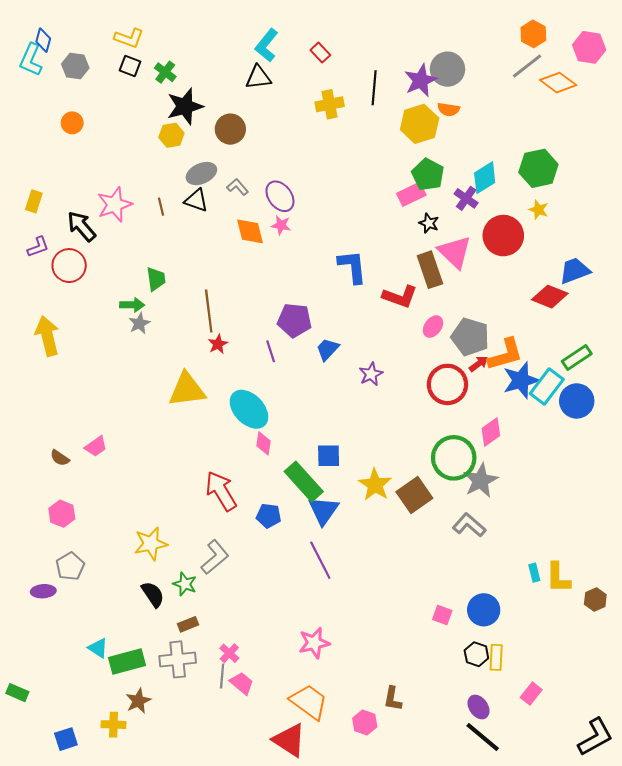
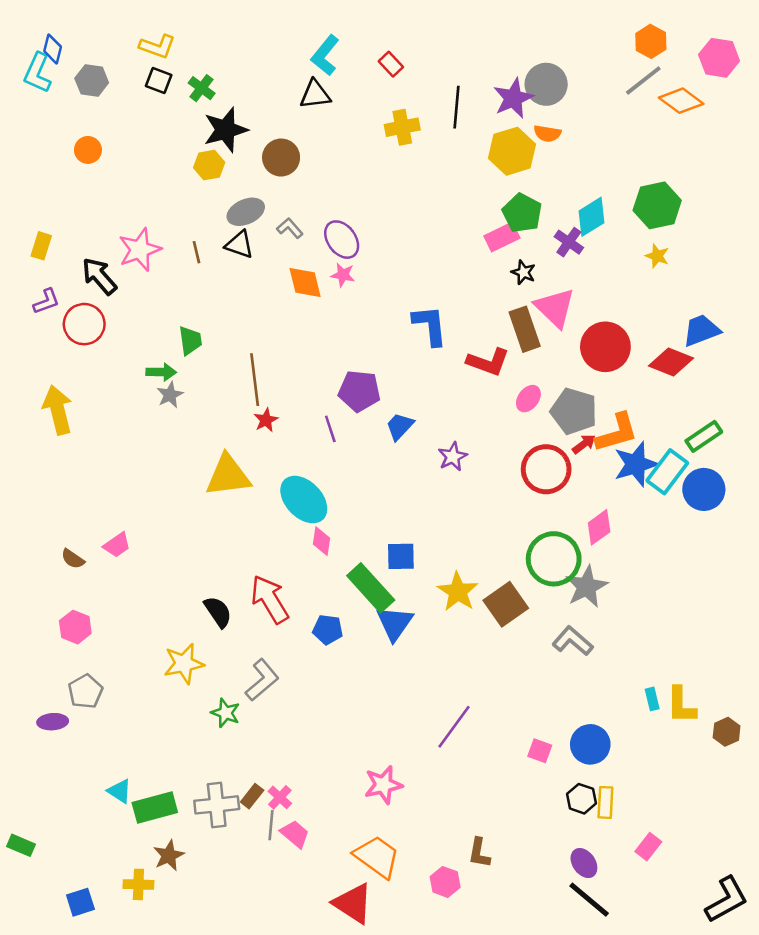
red circle: (503, 236) -> (605, 347), moved
purple line: (320, 560) -> (454, 727), moved, turned 63
black semicircle: (153, 594) -> (218, 612), moved
brown rectangle: (188, 624) -> (252, 796), moved, turned -30

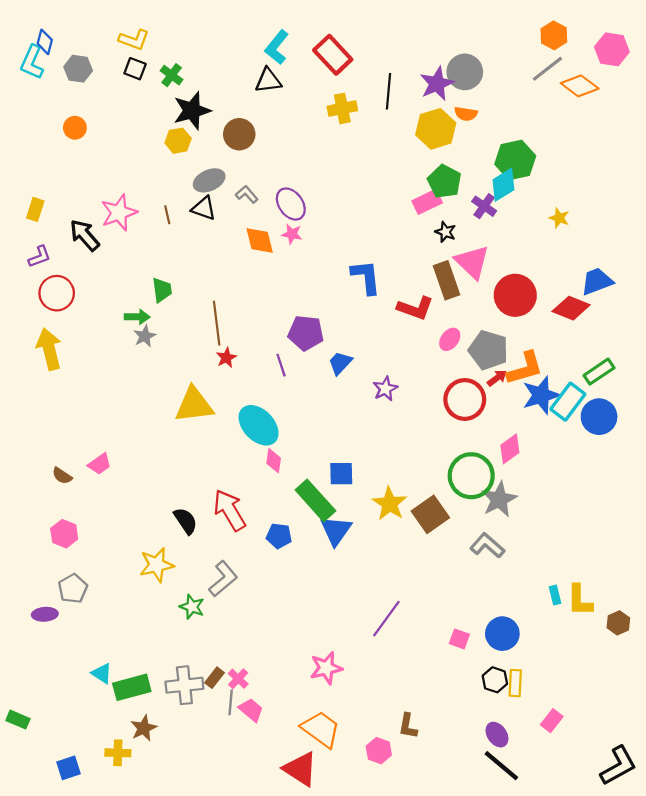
red rectangle: (391, 64) -> (333, 55), size x1.8
green hexagon: (657, 205) -> (515, 160), moved
red circle: (84, 324) -> (57, 293), moved

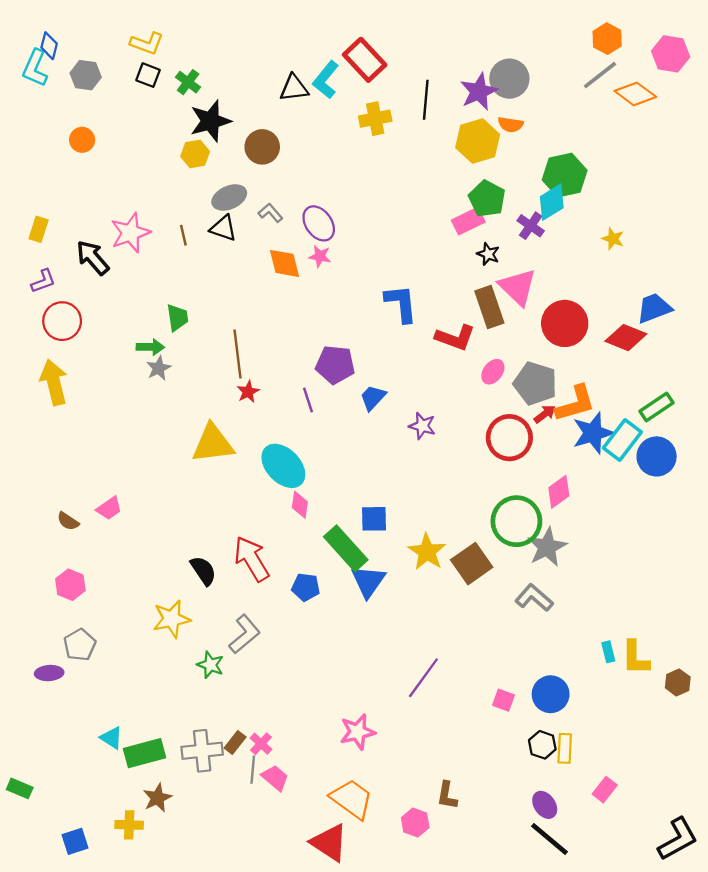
cyan L-shape: (277, 47) -> (326, 80), moved
purple star: (385, 389) -> (422, 426), turned -30

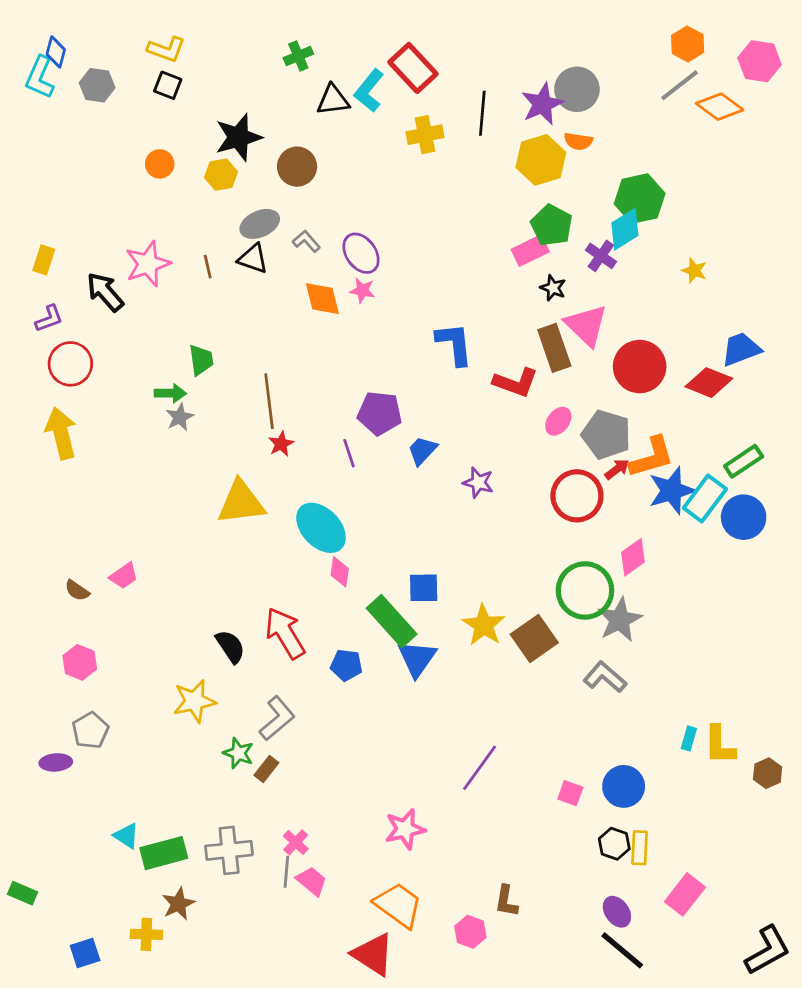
green cross: (188, 82) -> (298, 56), moved, turned 30
orange circle: (82, 140) -> (160, 164), moved
cyan rectangle: (608, 652) -> (689, 738), turned 30
brown rectangle: (235, 742) -> (266, 769), moved
pink rectangle: (605, 790) -> (685, 894), size x1.4

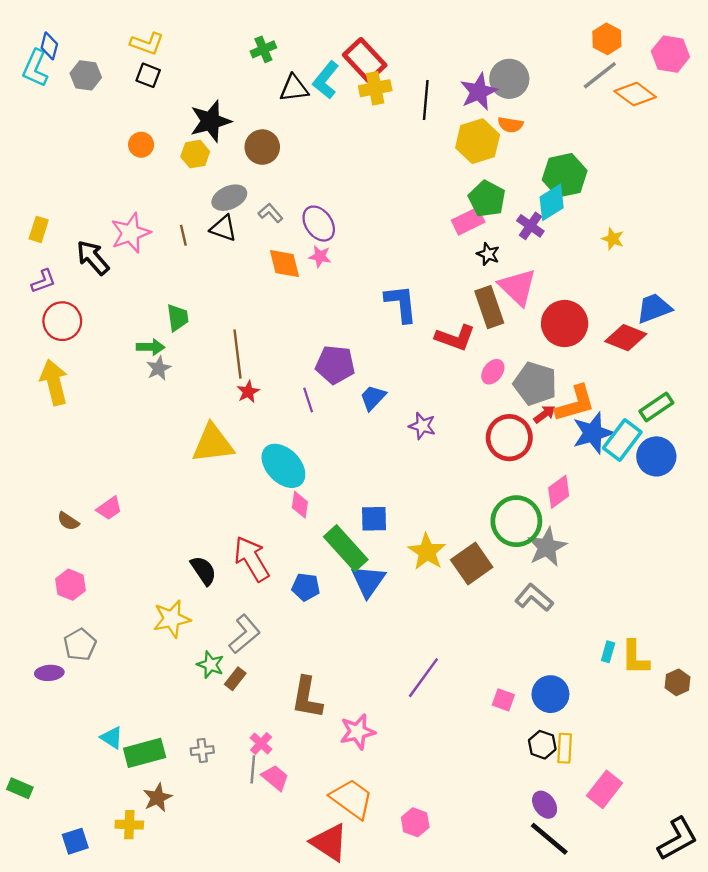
yellow cross: (425, 135) -> (375, 88), moved
gray cross: (229, 850) -> (202, 751), size x0.6
brown L-shape: (506, 901) -> (307, 698), moved, size x1.5

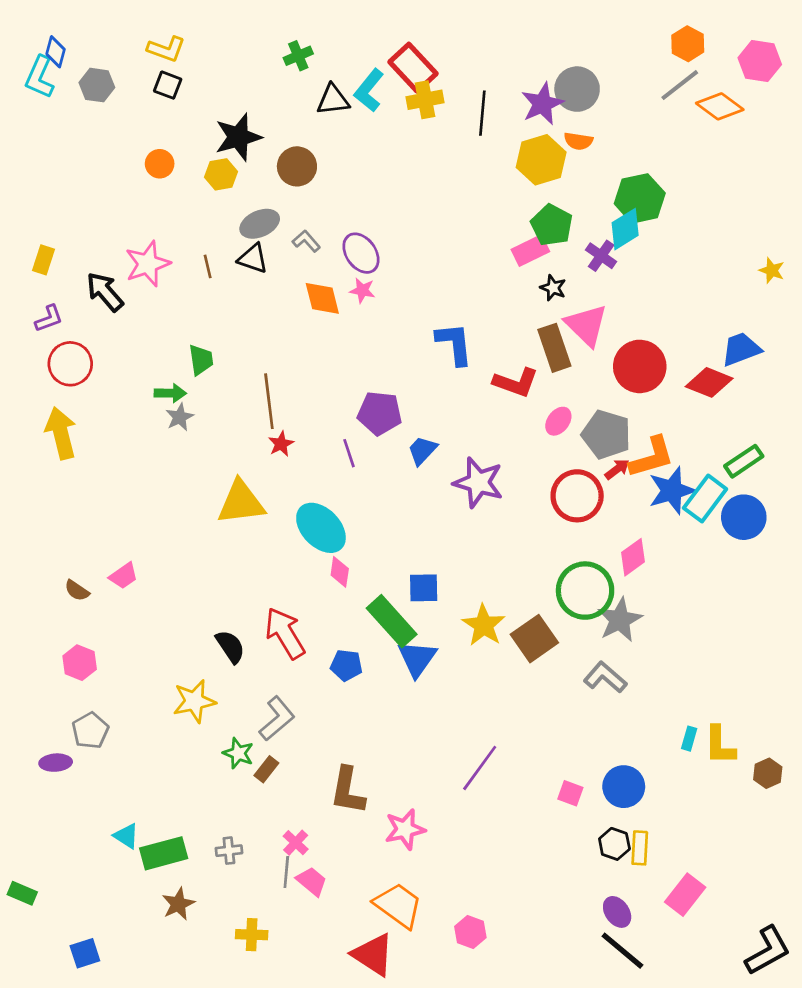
yellow star: (613, 239) -> (772, 270), moved
purple star: (422, 426) -> (478, 483), size x1.6
yellow cross: (129, 825) -> (252, 935), moved

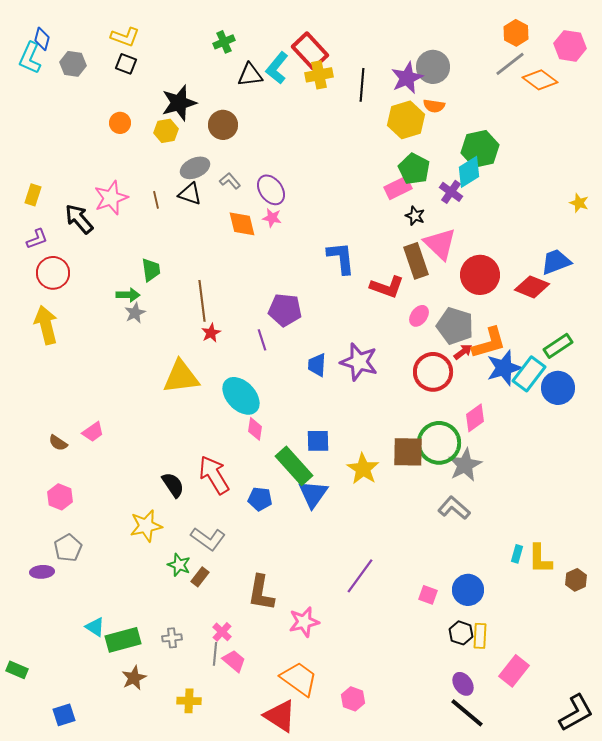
blue trapezoid: (422, 450) -> (317, 365), moved, turned -40
brown square: (534, 639) -> (408, 452), moved, turned 36
gray L-shape: (277, 719) -> (208, 539), turned 76

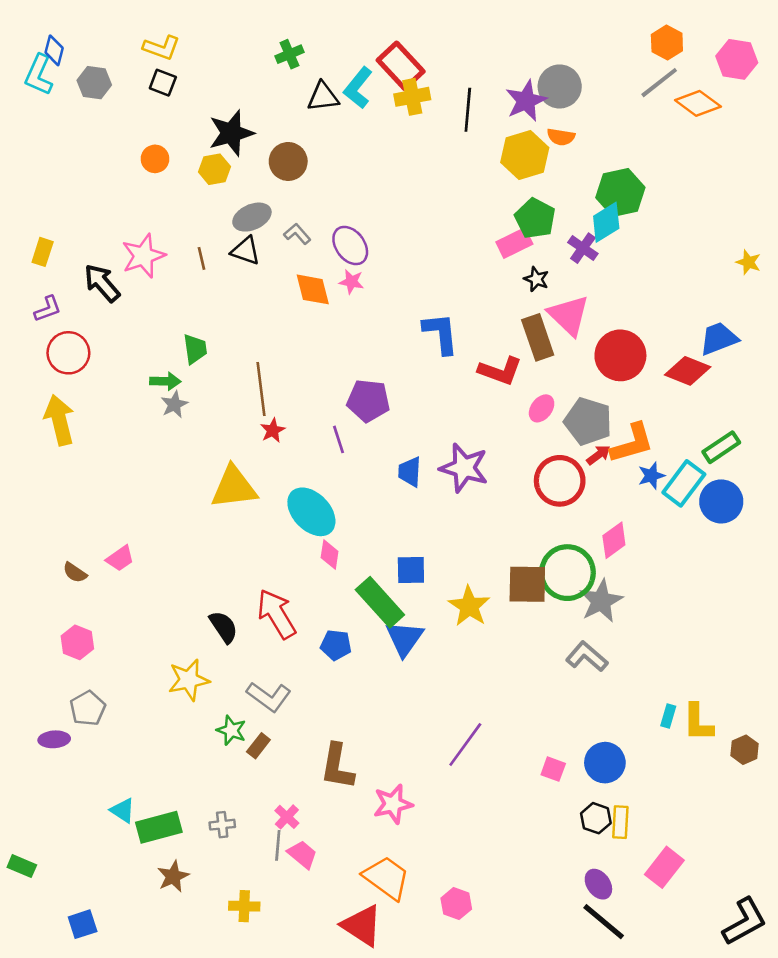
blue star: (504, 368) -> (651, 476), size x0.6

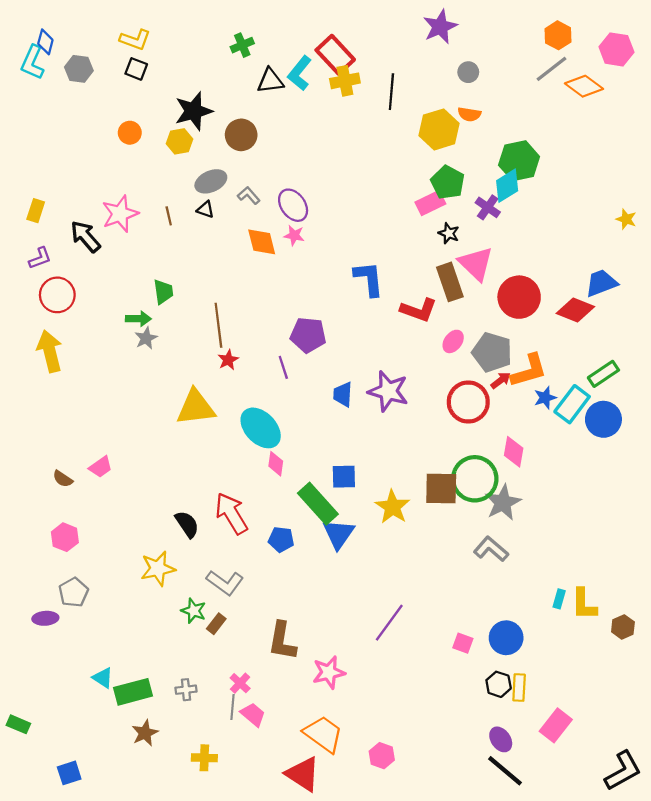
gray circle: (560, 86) -> (468, 72), size x0.6
purple star: (526, 101) -> (440, 27), moved
black triangle: (245, 251) -> (205, 209), size x0.7
pink diamond: (614, 540) -> (514, 452), turned -44

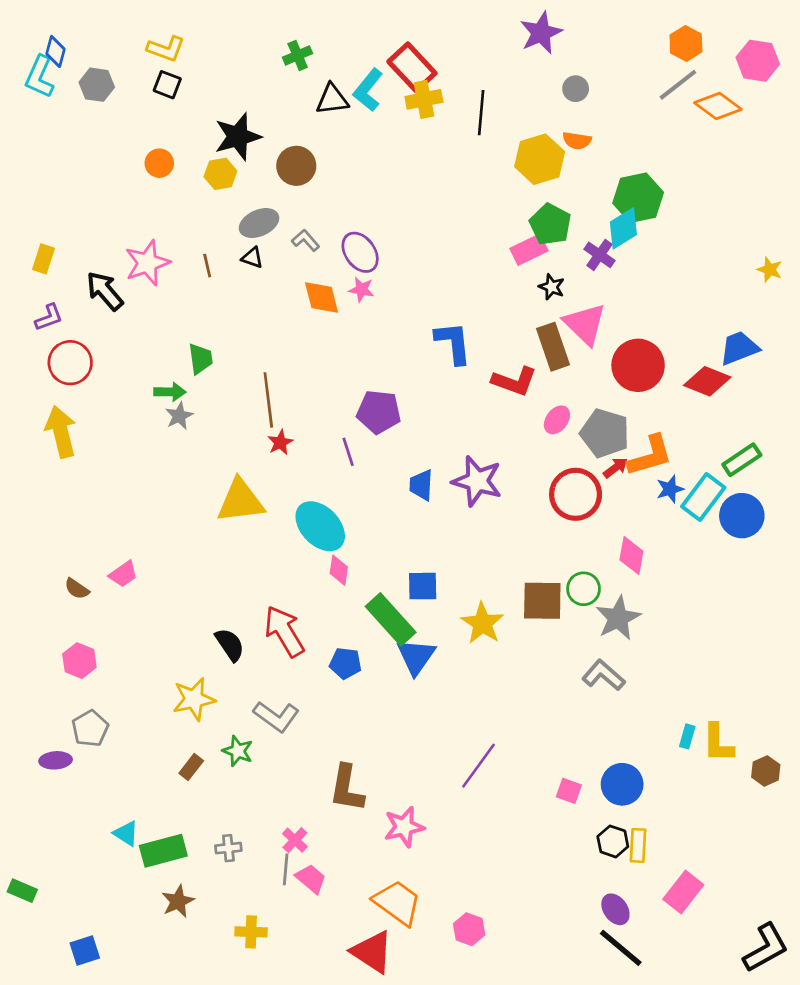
green circle: (475, 479) -> (584, 589), size x0.6
brown rectangle: (216, 624) -> (191, 767), moved

